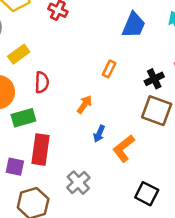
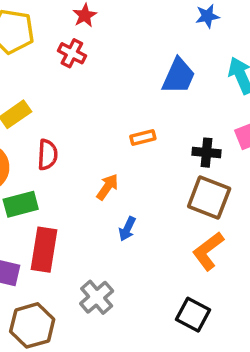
orange rectangle: (109, 69) -> (143, 138), turned 49
black cross: (154, 79) -> (206, 153), turned 30
orange L-shape: (124, 148) -> (208, 251), moved

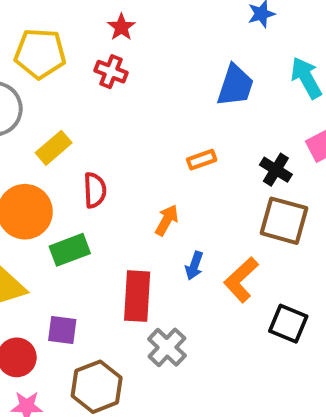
black cross: (206, 153) -> (276, 170), turned 32
red rectangle: (44, 250) -> (137, 296), moved
orange L-shape: (208, 251) -> (241, 280), moved
black square: (193, 315) -> (288, 324), moved

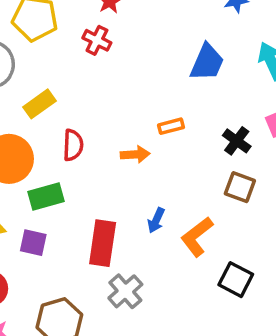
orange arrow: (167, 220) -> (135, 154), moved, turned 52
brown square: (284, 221) -> (240, 187), size x0.7
purple square: (62, 330) -> (33, 243), moved

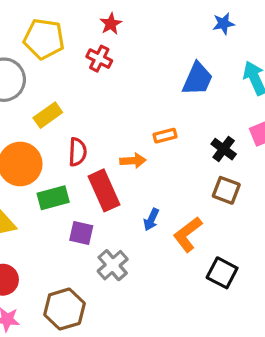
purple square: (33, 243) -> (81, 233), moved
red rectangle: (103, 243) -> (104, 190), moved, turned -33
gray cross: (125, 291) -> (113, 265), moved

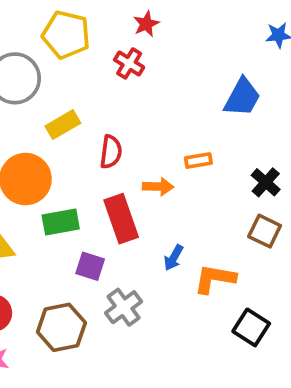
red semicircle: (77, 152) -> (111, 152), moved
orange L-shape: (188, 234) -> (215, 279), turned 42
brown hexagon: (64, 309) -> (61, 327), moved

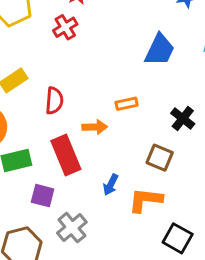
red cross: (129, 63) -> (65, 27), turned 30
brown square: (265, 231) -> (160, 158), moved

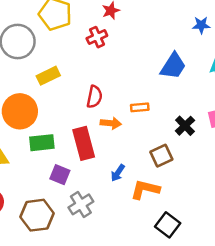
red semicircle: (54, 101) -> (94, 97), moved
brown square: (160, 158) -> (161, 156), turned 35

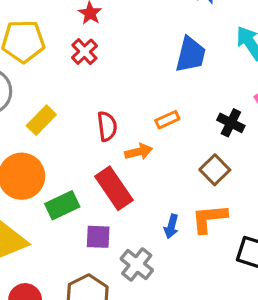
blue arrow: (118, 173) -> (171, 226), moved

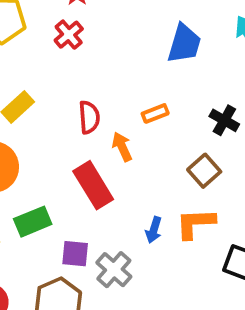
orange arrow: (139, 152) -> (122, 147), turned -104
green rectangle: (62, 205) -> (33, 222), moved
purple square: (98, 237) -> (75, 254), moved

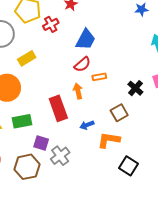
red cross: (69, 35) -> (51, 24), moved
blue trapezoid: (184, 44) -> (86, 40), moved
red semicircle: (89, 117) -> (82, 64), moved, turned 42
blue arrow: (154, 230) -> (87, 125), moved, turned 40

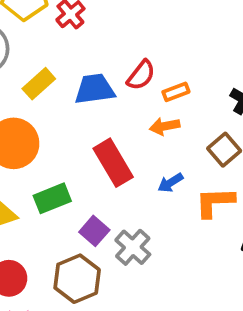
blue trapezoid: (86, 40) -> (95, 89), moved, turned -115
orange arrow: (78, 91) -> (165, 126), moved, turned -77
purple square: (41, 143) -> (94, 231), turned 35

